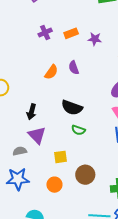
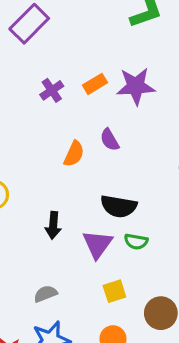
purple star: (95, 39) -> (136, 86), size x1.6
purple triangle: (37, 135) -> (97, 244), moved, turned 30

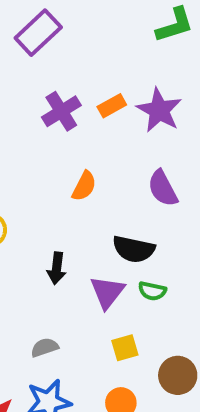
purple star: (136, 86) -> (159, 110), turned 30
purple cross: (52, 90) -> (61, 111), size x1.4
purple semicircle: (110, 140) -> (163, 188), moved, size x1.4

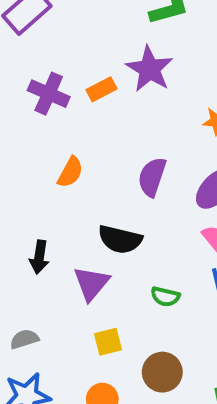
purple star: (159, 110) -> (150, 69), moved
purple cross: (61, 111) -> (49, 94), turned -36
purple semicircle: (163, 188) -> (152, 177), turned 45
green semicircle: (152, 291) -> (165, 297), moved

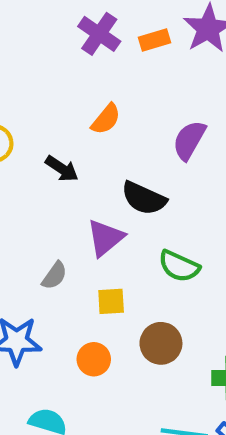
black arrow: (39, 257) -> (62, 169), moved, turned -76
green semicircle: (165, 297) -> (179, 266), size x1.4
gray semicircle: (24, 339) -> (54, 276), moved, turned 132

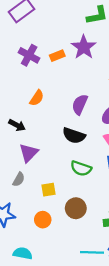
black semicircle: (144, 198) -> (74, 136), moved
purple triangle: (105, 238) -> (29, 153), moved

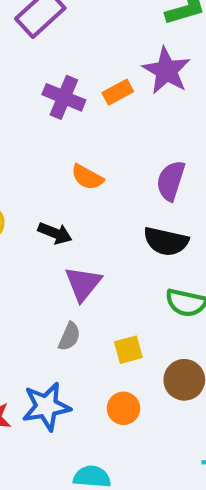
orange semicircle: (37, 98) -> (87, 177), turned 91

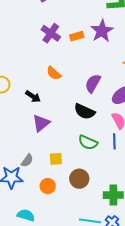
gray semicircle: (69, 336) -> (27, 161), moved

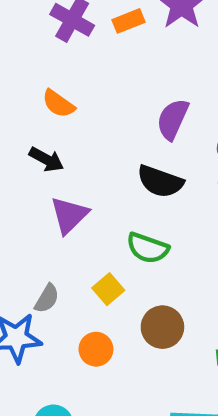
orange semicircle: (54, 73) -> (58, 104), moved
green semicircle: (88, 142) -> (148, 248), moved
yellow square: (56, 159) -> (108, 289), turned -32

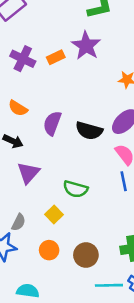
purple semicircle: (173, 119) -> (52, 123), moved
black semicircle: (160, 181) -> (89, 131), moved
brown circle: (162, 327) -> (86, 255), moved

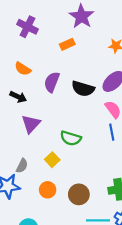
orange rectangle: (56, 57) -> (67, 44), moved

